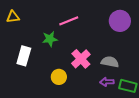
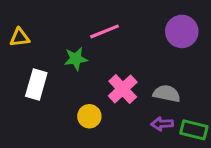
yellow triangle: (13, 17) -> (20, 37), moved

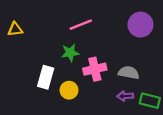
green star: (76, 59) -> (70, 53), moved
white rectangle: (36, 84) -> (46, 77), moved
pink cross: (123, 89) -> (95, 69), turned 30

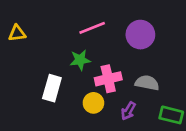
purple circle: (140, 25) -> (140, 35), moved
yellow circle: (69, 90) -> (93, 103), moved
purple arrow: (125, 96) -> (128, 111), moved, turned -56

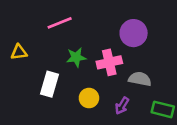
pink line: (92, 28) -> (60, 23), moved
yellow triangle: (17, 33) -> (19, 52), moved
pink cross: (108, 79) -> (109, 62), moved

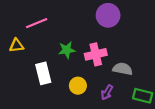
pink line: (60, 23) -> (37, 23), moved
purple circle: (134, 33) -> (108, 15), moved
white rectangle: (49, 84) -> (43, 73), turned -30

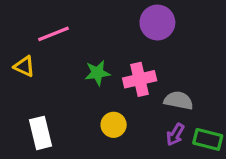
yellow triangle: (16, 45) -> (24, 66), turned 32
white rectangle: (43, 73) -> (41, 133), moved
purple arrow: (107, 92) -> (175, 135), moved

